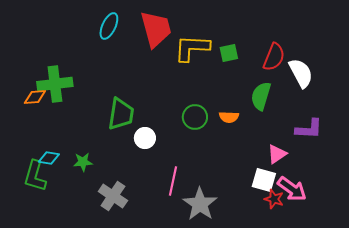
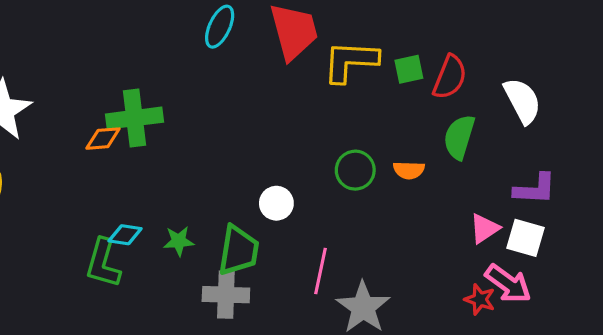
red semicircle: (274, 57) -> (450, 77), moved
green trapezoid: (121, 114) -> (239, 251), moved
white square: (264, 180) -> (525, 238), moved
gray cross: (113, 196) -> (226, 295), turned -32

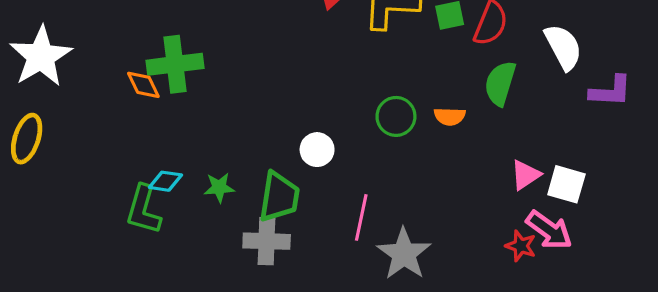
orange diamond: (103, 139) -> (143, 85), turned 69
purple L-shape: (535, 189) -> (611, 91), moved

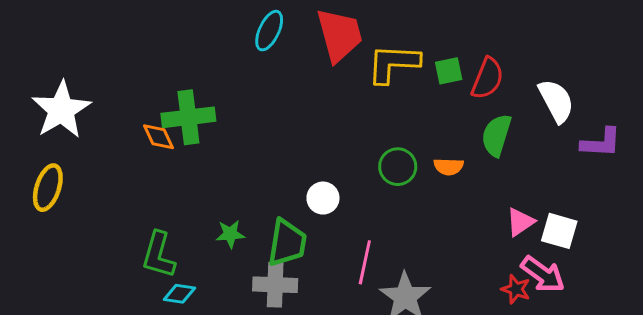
cyan diamond: (165, 181) -> (179, 294), moved

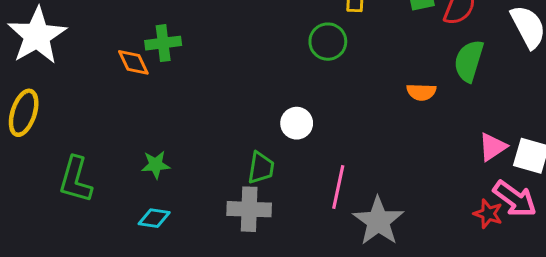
green cross: (188, 117) -> (163, 43), size x0.7
green circle: (398, 167) -> (328, 42), moved
green star: (230, 234) -> (156, 165), moved
green trapezoid: (287, 243) -> (261, 168), size x0.7
green L-shape: (158, 255) -> (76, 180), moved

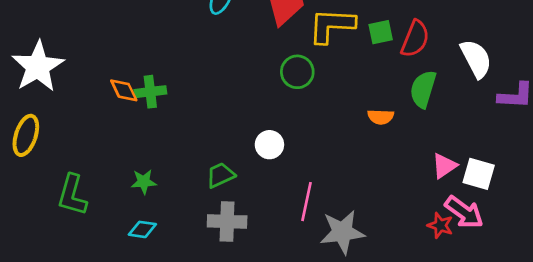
green cross: (163, 43) -> (150, 92), moved
green trapezoid: (261, 168) -> (220, 175), moved, turned -124
gray star: (378, 221) -> (342, 232), turned 30

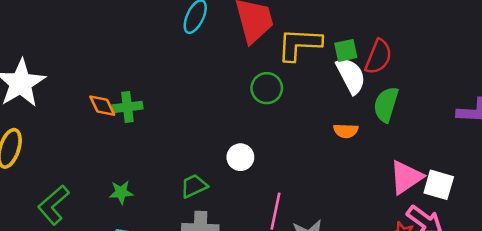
white semicircle: (476, 59) -> (351, 76), moved
pink triangle: (444, 166) -> (406, 177), size x1.4
green L-shape: (72, 195) -> (53, 205), turned 33

